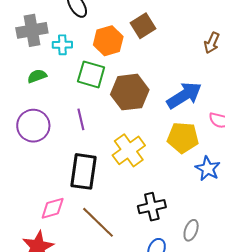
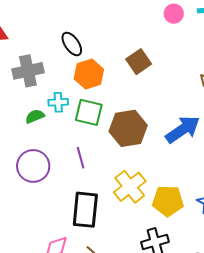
orange hexagon: (108, 41) -> (89, 74), moved
cyan cross: (62, 45) -> (58, 102), moved
yellow pentagon: (183, 138) -> (168, 201), moved

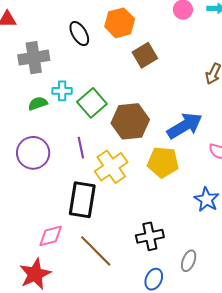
orange hexagon: (89, 74) -> (120, 23), moved
green square: (89, 112) -> (92, 103), turned 32
yellow cross: (130, 187) -> (111, 167), moved
yellow pentagon: (168, 201) -> (163, 162), moved

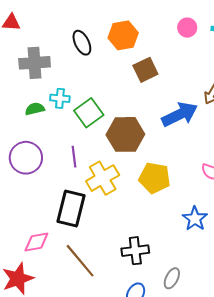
blue arrow: (185, 126) -> (180, 114), moved

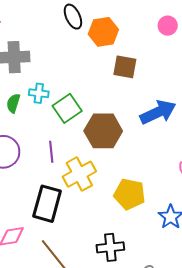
black ellipse: (82, 43) -> (73, 17), moved
brown square: (145, 70) -> (125, 67), turned 35
green semicircle: (35, 109) -> (13, 103), turned -60
yellow pentagon: (155, 178) -> (130, 194), moved

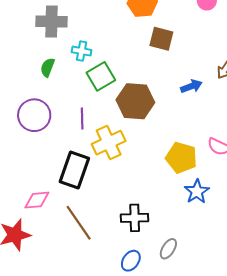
cyan cross: (39, 93) -> (82, 51), moved
blue arrow: (158, 112) -> (191, 86), size x0.6
yellow pentagon: (130, 194) -> (181, 158), moved

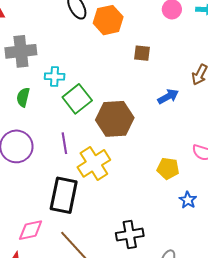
brown square: (161, 39) -> (142, 53), moved, size x0.7
yellow pentagon: (181, 158) -> (168, 169), size x0.7
blue star: (197, 192) -> (188, 200), size x0.7

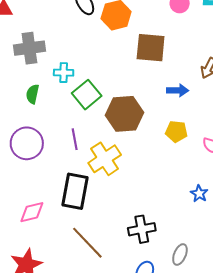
brown square: (142, 53) -> (151, 48), size x1.8
blue arrow: (168, 96) -> (178, 90), turned 30
yellow pentagon: (168, 169) -> (176, 132), moved
pink diamond: (31, 230) -> (32, 212), moved

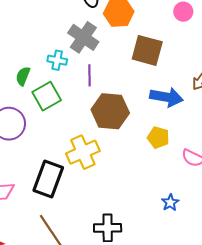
gray cross: (29, 48) -> (83, 37), moved, turned 32
blue arrow: (178, 90) -> (166, 97), size x1.5
green square: (87, 95) -> (47, 96), moved
purple line: (75, 139) -> (90, 75), moved

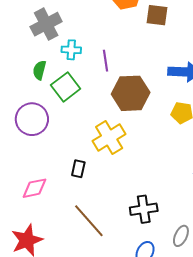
gray cross: (83, 37) -> (46, 24), moved, turned 36
brown square: (147, 50) -> (157, 15), moved, size x0.7
black rectangle: (48, 179) -> (78, 169), size x0.5

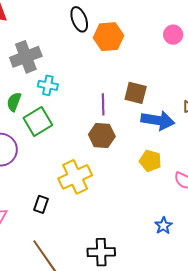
brown square: (157, 15) -> (136, 93), moved
purple line: (105, 61) -> (103, 104), moved
brown hexagon: (131, 93) -> (102, 135), size x0.7

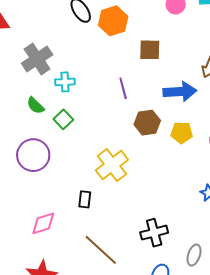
brown square: (136, 93) -> (150, 50), moved
green semicircle: (14, 102) -> (35, 106), turned -54
green square: (38, 122) -> (63, 119), size x0.7
brown hexagon: (102, 135) -> (147, 123), moved

